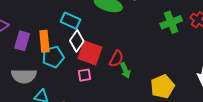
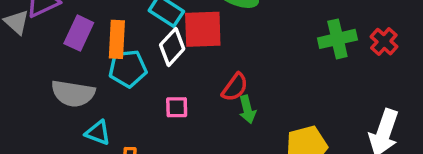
red square: (90, 53) -> (203, 29), moved, turned -30

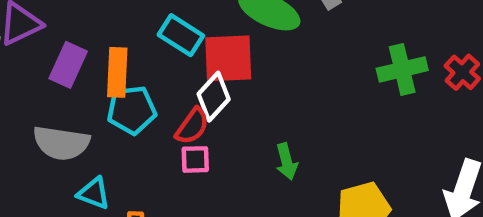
white diamond: (172, 47) -> (214, 97), moved
red semicircle: (235, 87) -> (192, 126), moved

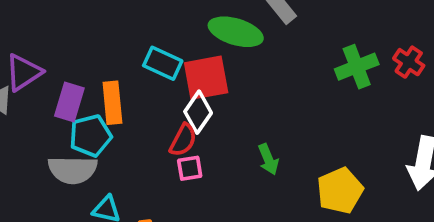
cyan pentagon: (132, 110) -> (91, 136), moved

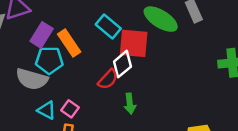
orange rectangle: (112, 103) -> (69, 43), turned -44
green arrow: (268, 159) -> (130, 104), moved
pink square: (190, 168) -> (70, 109), moved, turned 30

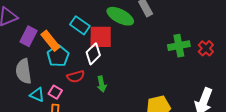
cyan pentagon: (49, 60) -> (58, 56), moved, turned -30
gray semicircle: (32, 79) -> (24, 71), turned 70
red semicircle: (108, 79) -> (76, 76), moved, turned 36

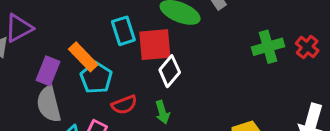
cyan rectangle: (80, 25) -> (123, 31), turned 42
purple rectangle: (28, 36) -> (48, 71), moved
white diamond: (93, 54) -> (170, 71), moved

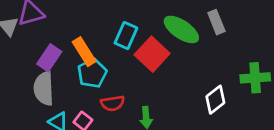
cyan rectangle: (123, 31) -> (126, 36), turned 30
red square: (155, 45) -> (152, 54), turned 36
white diamond: (170, 71) -> (215, 100), moved

